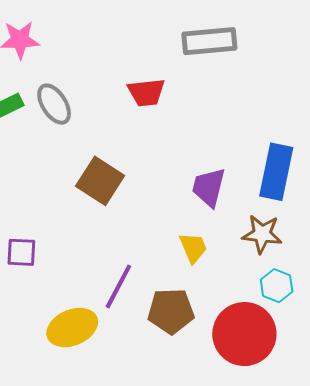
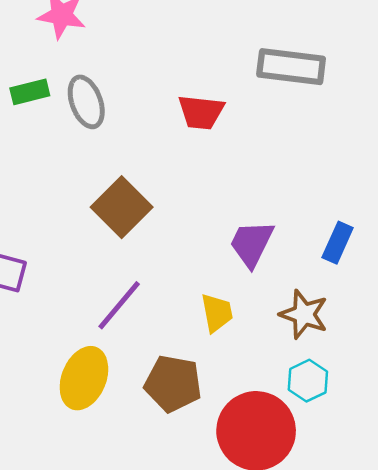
blue rectangle: (276, 172) -> (338, 243), size x0.6
purple line: (118, 286) -> (119, 305), moved
yellow ellipse: (72, 328) -> (84, 378), moved, turned -57

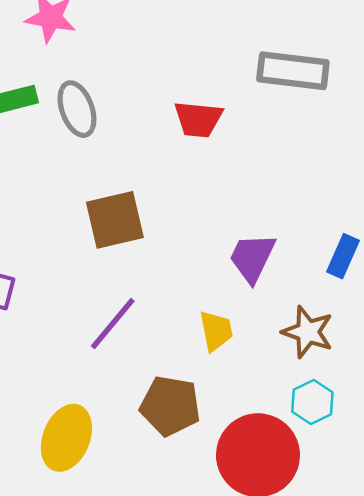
brown square: (122, 207) -> (115, 220), turned 32
yellow ellipse: (84, 378) -> (66, 438), moved

